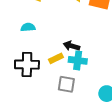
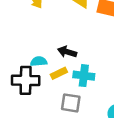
cyan semicircle: (28, 27) -> (39, 61), moved
black arrow: (71, 46) -> (67, 52), moved

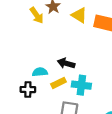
black cross: (26, 80) -> (28, 90), size x0.6

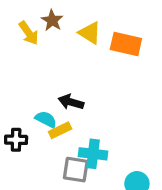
cyan semicircle: (40, 72) -> (46, 119), moved, turned 32
cyan cross: (81, 85) -> (93, 154), moved

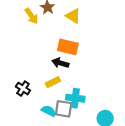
orange rectangle: (126, 44) -> (68, 47), moved
cyan semicircle: (46, 119) -> (49, 111), moved
black cross: (16, 140) -> (23, 89), turned 32

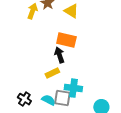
yellow arrow: (32, 16) -> (32, 11), turned -126
black arrow: (60, 63) -> (59, 55), turned 56
black cross: (23, 89) -> (24, 99), moved

